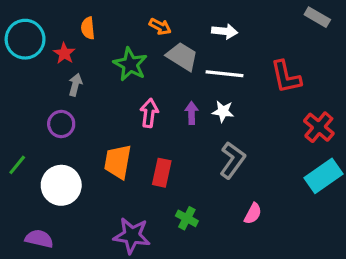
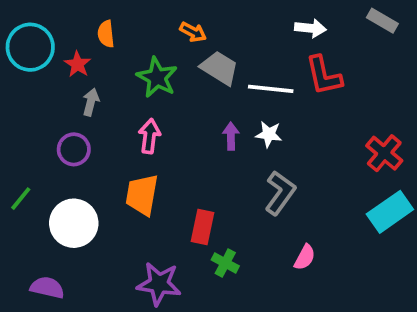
white arrow: (225, 31) -> (310, 28), moved
red L-shape: (286, 77) -> (324, 76), moved
pink arrow: (149, 113) -> (149, 136), moved
red rectangle: (162, 173) -> (202, 227), moved

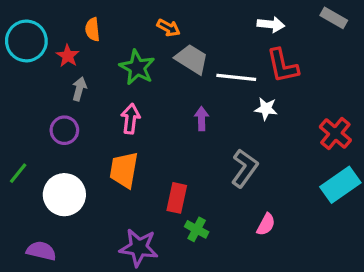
white star: (269, 134) -> (266, 109), moved

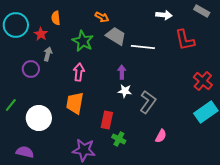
red L-shape: (283, 66) -> (185, 40), moved
white star: (266, 109) -> (125, 91), moved
purple circle: (64, 130) -> (31, 69), moved

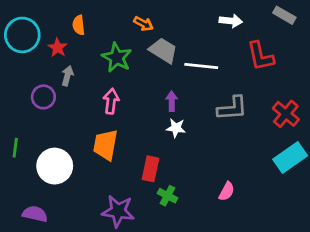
gray L-shape: (148, 102) -> (232, 108), moved, turned 50
green line: (11, 105) -> (15, 148), turned -32

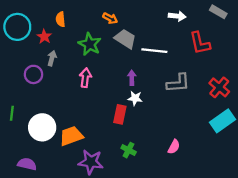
orange trapezoid: (105, 145) -> (71, 136), moved, turned 60
red rectangle: (151, 169) -> (120, 114), moved

